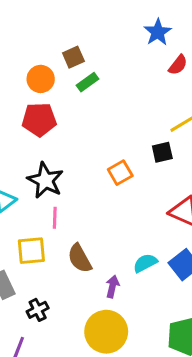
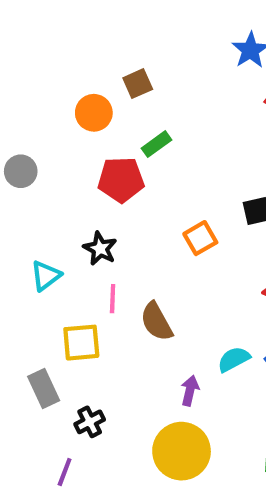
green rectangle: (87, 82) -> (156, 144), moved
red pentagon: (39, 120) -> (121, 180), moved
black star: (45, 180) -> (100, 249), size x0.7
brown semicircle: (80, 258) -> (156, 322), moved

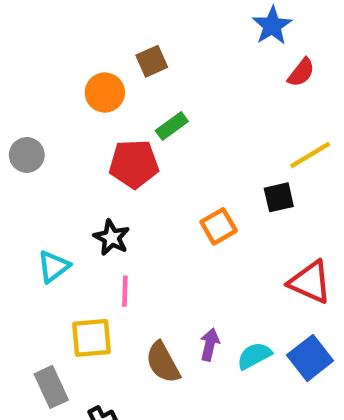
brown semicircle: (156, 322) -> (163, 362), moved
purple arrow: (190, 391) -> (210, 345), moved

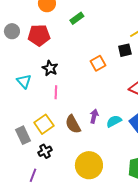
red pentagon: (134, 164) -> (39, 35), moved
cyan triangle: (54, 267) -> (24, 81), turned -35
yellow square: (91, 338) -> (44, 124), moved, turned -30

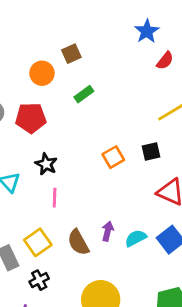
black square: (125, 50) -> (151, 151), moved

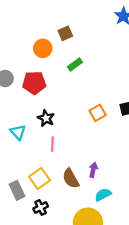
cyan semicircle: (136, 238) -> (103, 195), moved

